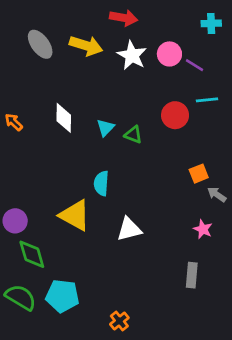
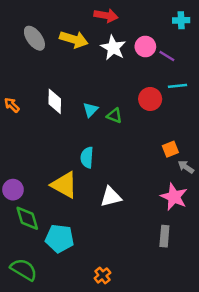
pink star: (203, 229) -> (174, 197), size x1.6
cyan pentagon: (62, 296) -> (59, 239), moved
green semicircle: (21, 297) -> (24, 270), moved

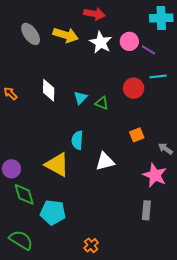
cyan cross: (181, 20) -> (161, 18), size x1.5
orange square: (170, 149) -> (137, 135), moved
white triangle: (111, 197) -> (105, 161), moved

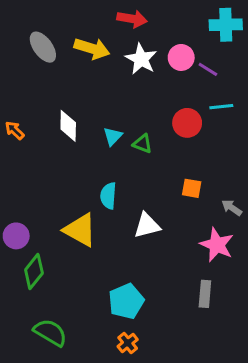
orange square: (137, 135) -> (192, 188), turned 32
green diamond: (24, 194) -> (34, 272), turned 55
cyan pentagon: (53, 212) -> (126, 301), moved, turned -30
green semicircle: (21, 240) -> (50, 333), moved

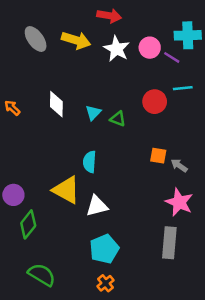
cyan cross: (226, 25) -> (188, 35), moved
gray arrow: (232, 208) -> (179, 165), moved
white triangle: (147, 225) -> (97, 206), moved
gray rectangle: (205, 294) -> (169, 243), size x1.4

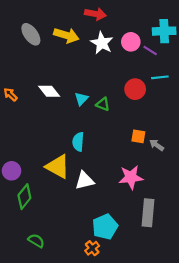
white diamond: (56, 104) -> (49, 91), turned -40
pink star: (179, 202) -> (131, 177), moved, turned -30
cyan pentagon: (104, 249) -> (105, 227), moved
green semicircle: (42, 275) -> (36, 241), size x0.7

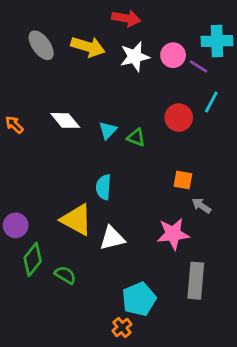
white star: (102, 43) -> (135, 57), turned 30
cyan line: (160, 77) -> (211, 102), turned -56
gray arrow: (157, 145) -> (201, 206), moved
green semicircle: (36, 241) -> (65, 275), moved

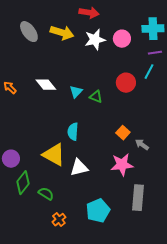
purple line: (199, 67) -> (155, 53), moved, turned -40
orange square: (183, 180) -> (123, 133), moved, turned 32
orange cross: (122, 327) -> (59, 220), moved

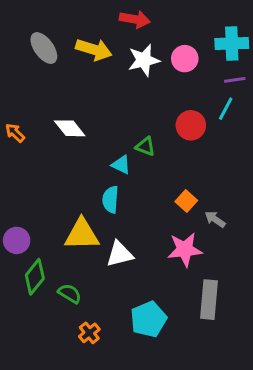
cyan triangle: (76, 92) -> (121, 165), moved, turned -48
yellow triangle: (54, 155) -> (82, 234), turned -30

